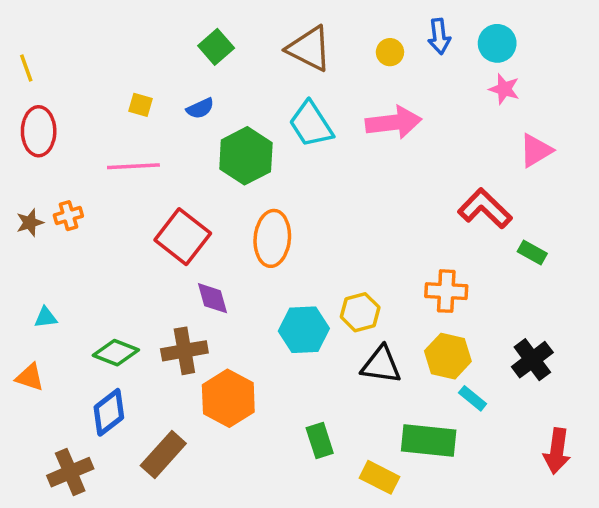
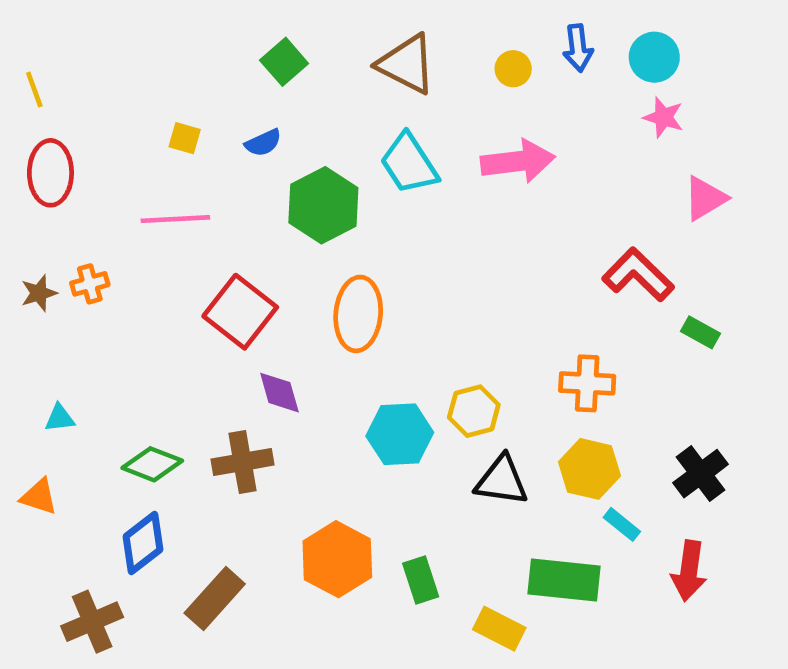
orange hexagon: (228, 398) -> (337, 559), moved
red arrow: (557, 451) -> (689, 571), moved

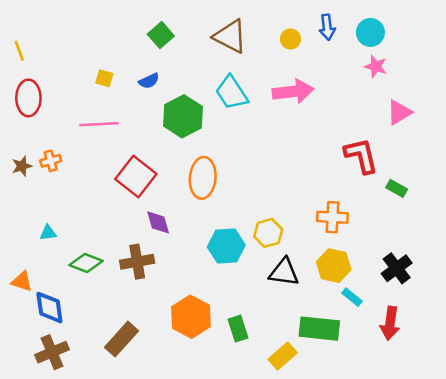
red L-shape: (638, 275) -> (361, 156), turned 33
cyan triangle: (60, 418) -> (48, 233), moved
blue diamond: (143, 543) -> (49, 308), moved, turned -60
yellow rectangle: (499, 629) -> (283, 356), turned -68

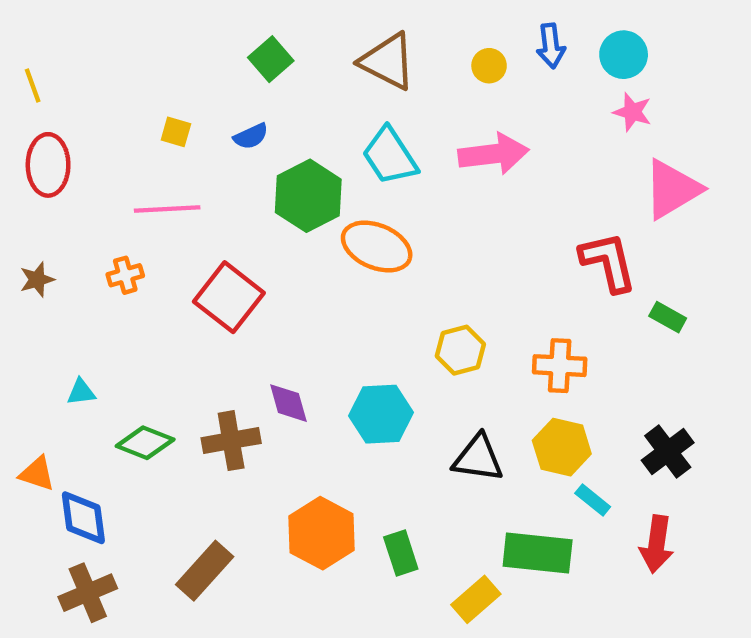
pink triangle: (399, 112) -> (672, 189), size x1.4
orange cross: (51, 161) -> (125, 275), moved
orange ellipse: (203, 178) -> (377, 246), moved, turned -72
purple diamond: (158, 222) -> (288, 403), moved
yellow hexagon: (268, 233) -> (460, 350), moved

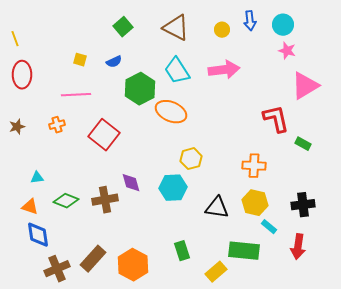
yellow hexagon: (460, 350) -> (191, 159), moved
black cross: (668, 452) -> (303, 205), turned 30
orange triangle: (37, 474) -> (30, 207), moved
orange hexagon: (321, 533) -> (133, 265), moved
brown cross: (88, 593) -> (57, 269), moved

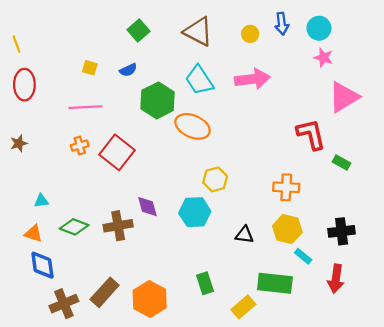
orange cross: (57, 125) -> (80, 146), moved
black triangle: (217, 208) -> (244, 235), size x0.7

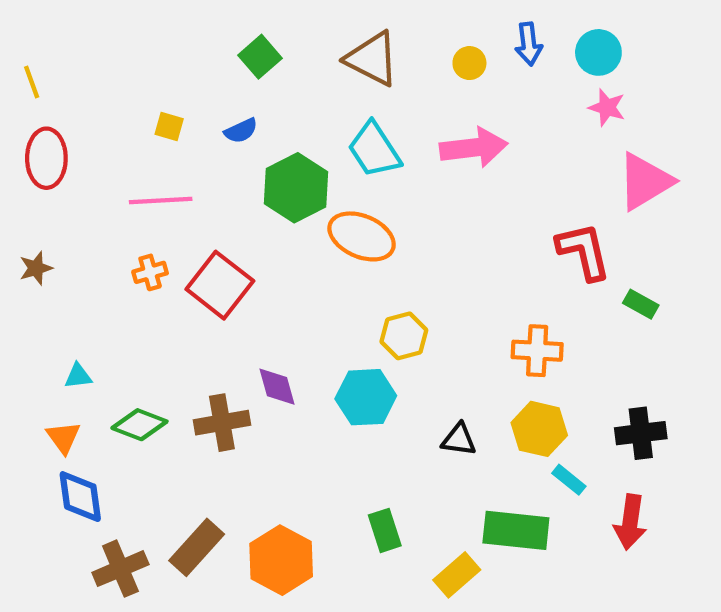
orange triangle: (33, 234) -> (63, 437), turned 36

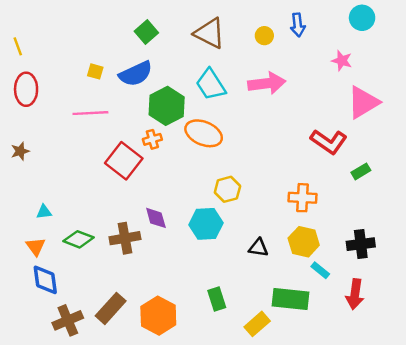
cyan circle: (598, 52) -> (362, 18), moved
blue semicircle: (241, 131) -> (136, 74), size x1.8
red L-shape: (584, 251) -> (329, 142), turned 138
orange cross: (150, 272) -> (152, 139), moved
green rectangle: (641, 304) -> (361, 171), turned -60

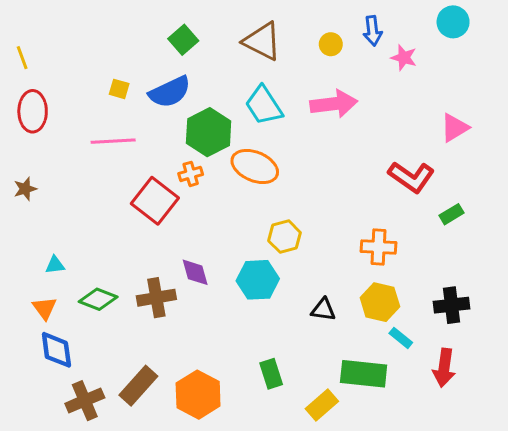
pink star: (342, 61) -> (404, 58), moved
pink triangle: (363, 102) -> (455, 128), size x0.7

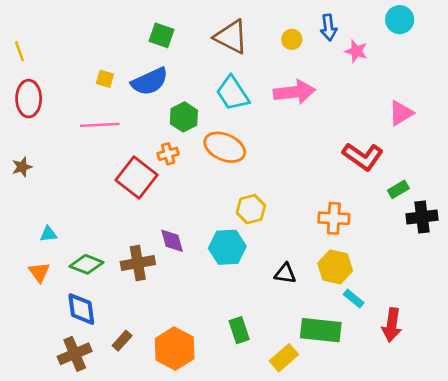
green square: (183, 40) -> (162, 35), turned -30
green hexagon: (209, 132) -> (184, 117), size x0.7
black cross: (452, 305) -> (422, 217), moved
blue diamond: (56, 350) -> (81, 309), moved
brown rectangle: (138, 386) -> (122, 341), size x0.6

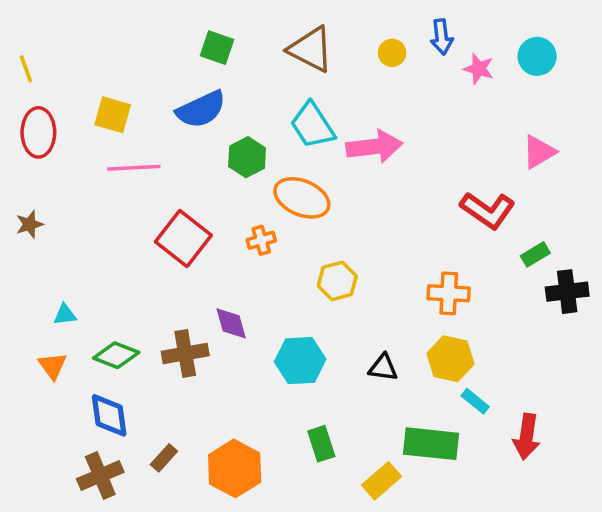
cyan circle: (400, 20) -> (537, 56), moved
yellow square: (105, 79) -> (113, 115), moved, size x1.5
pink arrow: (294, 92) -> (374, 147), moved
orange cross: (168, 154) -> (261, 240), moved
cyan hexagon: (227, 247) -> (300, 361), moved

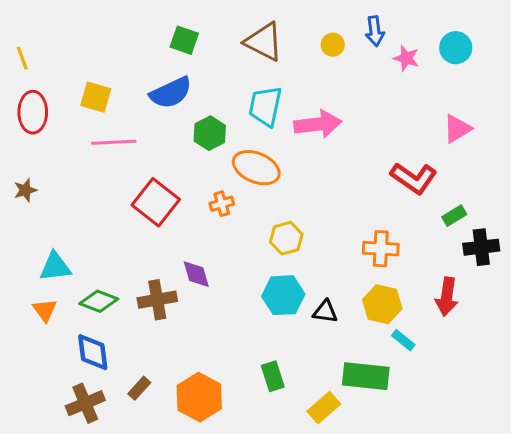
cyan trapezoid: (312, 125) -> (265, 106), turned 45
cyan triangle: (65, 315) -> (55, 267), size x1.6
cyan hexagon: (300, 361) -> (283, 295), moved
red arrow: (526, 437) -> (447, 297), moved

